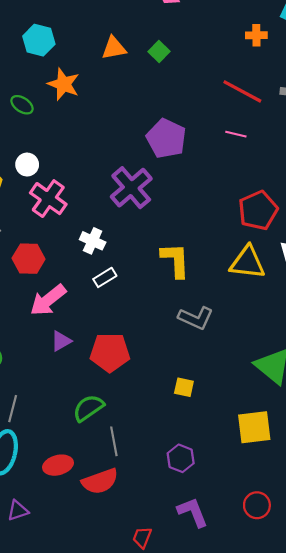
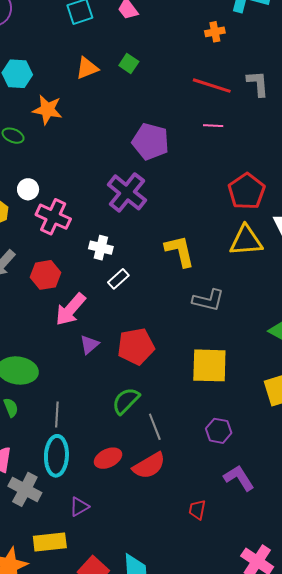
yellow square: (184, 387) -> (209, 365), size x2.0

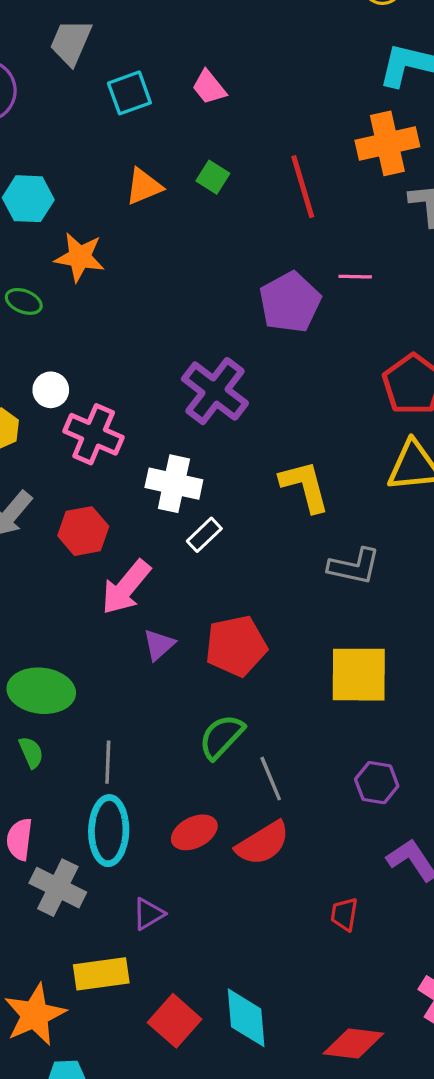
orange cross: (215, 32) -> (387, 143), moved, size x1.8
red line: (212, 86) -> (303, 187), moved, turned 57
purple pentagon: (151, 142) -> (290, 302), moved, turned 30
white cross: (101, 248) -> (174, 484), size x1.4

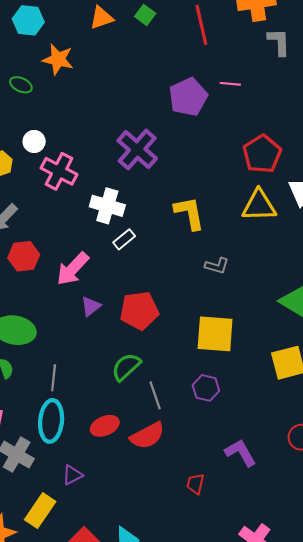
red hexagon: (83, 531) -> (24, 256), moved
gray L-shape: (354, 566) -> (217, 266), size x0.7
purple hexagon: (377, 783) -> (206, 388), moved
yellow rectangle: (101, 974) -> (40, 511), turned -52

